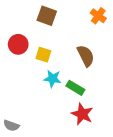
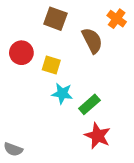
brown semicircle: (86, 56) -> (92, 40), moved
green rectangle: (75, 88) -> (89, 104), turned -72

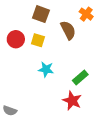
yellow square: (51, 65) -> (38, 40), moved
green rectangle: (89, 104) -> (80, 77), moved

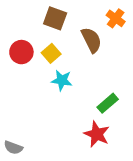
yellow square: (38, 40) -> (51, 53), turned 32
cyan star: (46, 69) -> (62, 80), moved

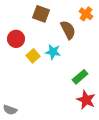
yellow square: (51, 53) -> (33, 56), moved
cyan star: (62, 80) -> (53, 52), moved
red star: (97, 134) -> (86, 100), moved

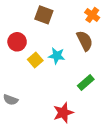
brown semicircle: (68, 30) -> (85, 41), moved
red star: (86, 100) -> (63, 113), moved, turned 30
gray semicircle: (10, 110) -> (11, 100), moved

